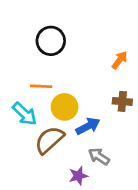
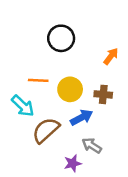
black circle: (51, 41) -> (61, 38), moved
brown cross: (122, 101) -> (103, 94), moved
yellow circle: (65, 107) -> (70, 89), moved

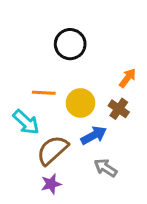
orange arrow: (111, 56) -> (128, 78), moved
brown cross: (103, 94) -> (119, 109), turned 30
purple star: (73, 163) -> (51, 184), moved

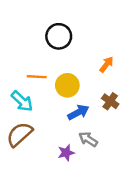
brown cross: (119, 109) -> (110, 101), moved
brown semicircle: (53, 150) -> (20, 134), moved
purple star: (51, 184) -> (66, 153), moved

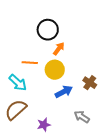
orange arrow: (107, 64) -> (59, 49), moved
gray arrow: (88, 139) -> (82, 117), moved
purple star: (66, 153) -> (44, 125), moved

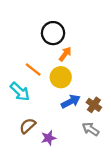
orange line: (30, 63) -> (33, 69), turned 35
brown cross: (90, 83) -> (94, 105), moved
brown semicircle: (16, 110) -> (28, 126), moved, size x0.7

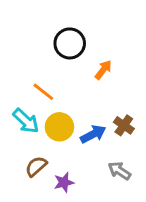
orange arrow: (65, 54) -> (103, 70), moved
yellow circle: (61, 77) -> (59, 127), moved
brown cross: (94, 105) -> (124, 125), moved

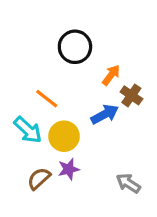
brown cross: (124, 125) -> (131, 95), moved
blue arrow: (93, 134) -> (105, 114), moved
purple star: (64, 182) -> (69, 169), moved

